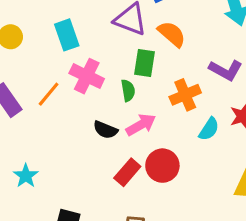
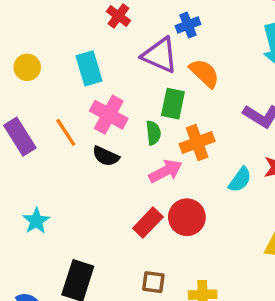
orange line: (49, 94) -> (66, 132), turned -76
orange cross: (185, 95) -> (197, 143), moved
black semicircle: (105, 130) -> (106, 156), moved

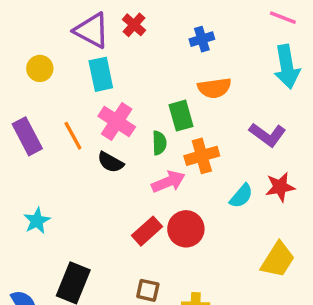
purple triangle: (160, 55) -> (92, 30), moved
orange semicircle: (204, 73) -> (214, 88), turned 124
green rectangle: (173, 104) -> (181, 116), turned -32

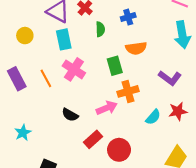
green semicircle: (159, 143) -> (100, 29), moved
black semicircle: (111, 162) -> (70, 115), moved
red circle: (186, 229) -> (119, 150), moved

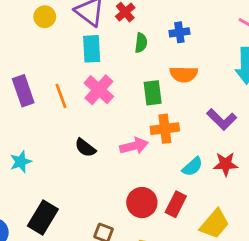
yellow circle: (25, 36) -> (45, 17), moved
red rectangle: (93, 139) -> (176, 204), moved, turned -30

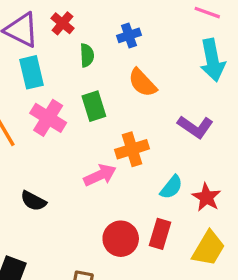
orange semicircle: (184, 74) -> (142, 83), turned 56
green rectangle: (153, 93) -> (94, 106), moved
black semicircle: (85, 148) -> (33, 201), moved
red star: (226, 164) -> (206, 197), moved, turned -30

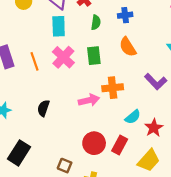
black semicircle: (33, 201) -> (43, 108), turned 70

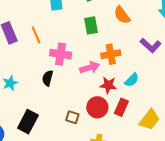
pink cross: (63, 57) -> (61, 54), moved, turned -30
red star: (154, 128) -> (108, 85), moved, turned -30
brown square: (65, 166) -> (72, 117), moved

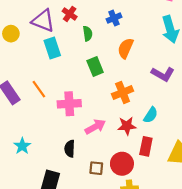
orange semicircle: (122, 15) -> (126, 48), turned 72
pink arrow: (90, 68) -> (95, 127), moved
black semicircle: (48, 78) -> (70, 149), moved
red circle: (97, 107) -> (122, 164), moved

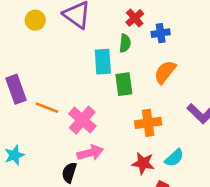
red cross: (70, 14) -> (135, 18), moved
cyan rectangle: (52, 48) -> (103, 62), moved
orange line: (39, 89) -> (47, 108), moved, turned -48
pink cross: (69, 104) -> (82, 120), turned 30
pink arrow: (95, 127) -> (90, 153), moved

